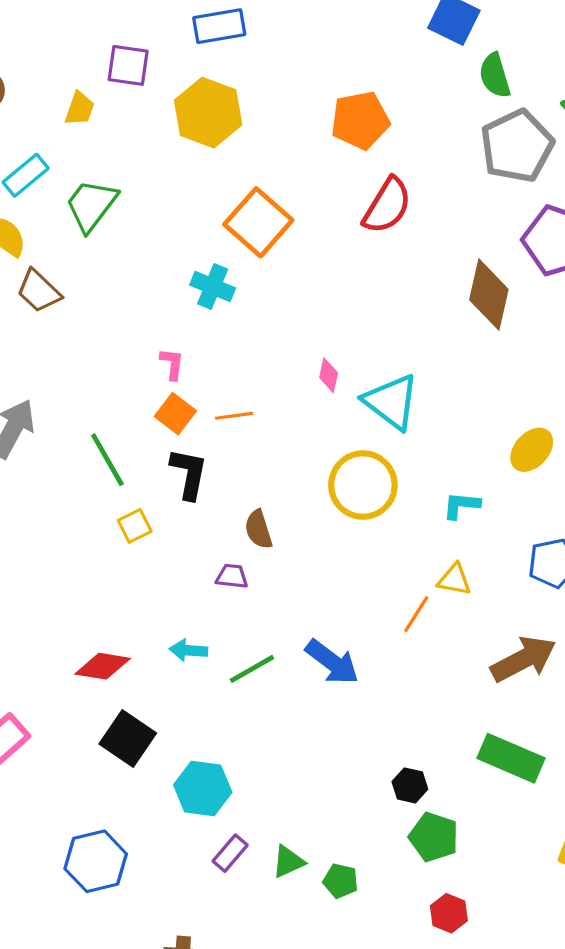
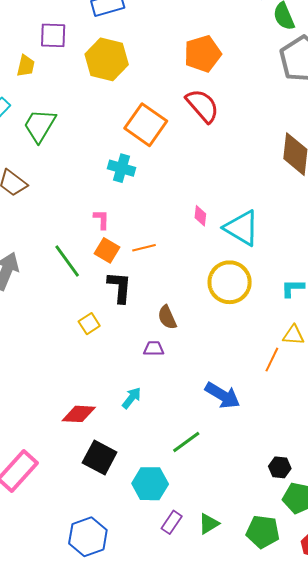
red semicircle: (387, 206) -> (202, 106), moved, turned -66
green line: (107, 460) -> (67, 261), moved
cyan arrow: (188, 650) -> (132, 398), turned 130
green line: (252, 669) -> (186, 442), moved
green pentagon: (341, 881) -> (263, 532), moved, size x1.5

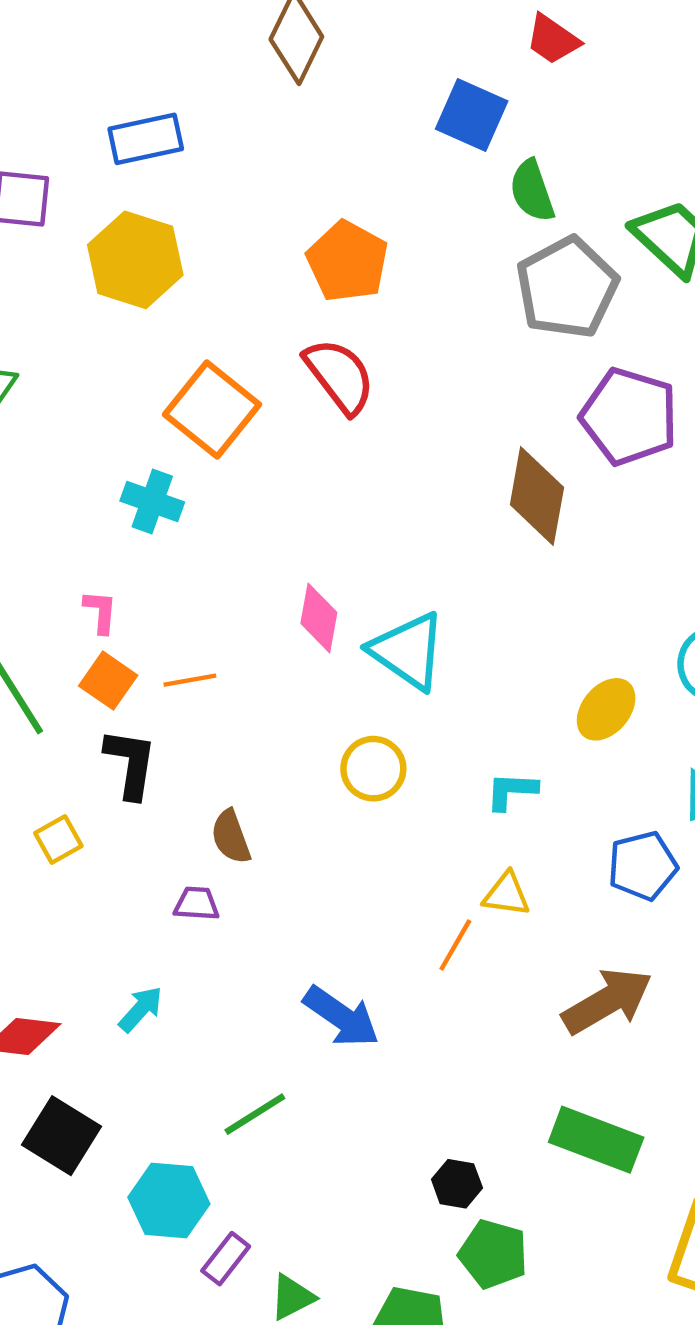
orange pentagon: (203, 54) -> (347, 261), turned -30
pink diamond: (200, 216) -> (319, 618), size x1.4
yellow circle: (230, 282) -> (373, 769), size x0.7
purple rectangle: (172, 522) -> (226, 1259), moved

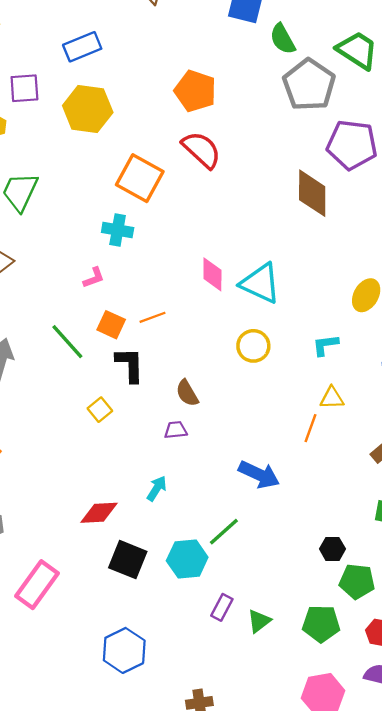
pink L-shape: (100, 612) -> (94, 278), moved, turned 75
cyan hexagon: (169, 1201) -> (187, 559), moved

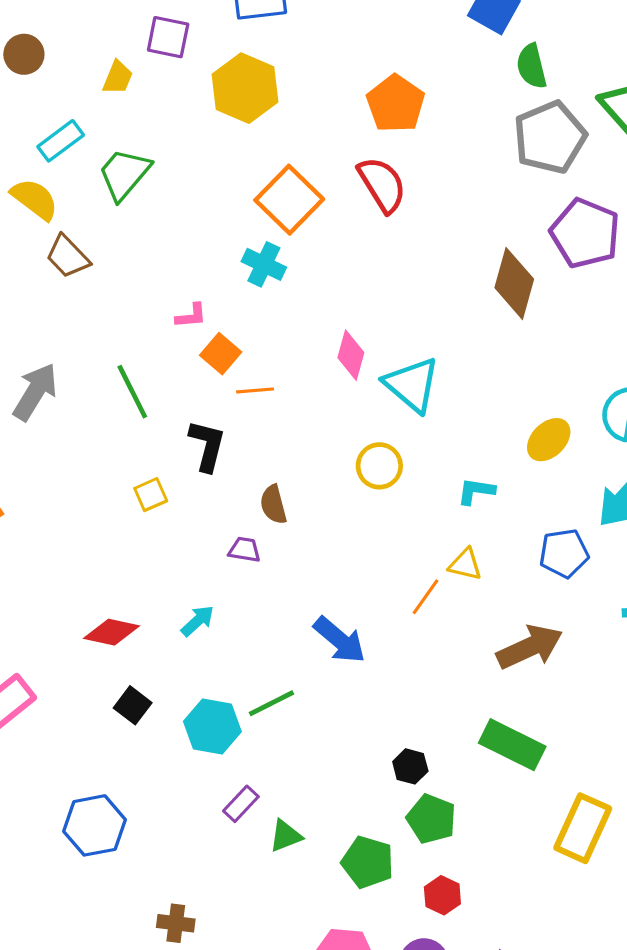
cyan cross: (118, 230) -> (264, 264), moved
orange square: (111, 325) -> (221, 354), moved
black square: (128, 560) -> (133, 705), size x0.7

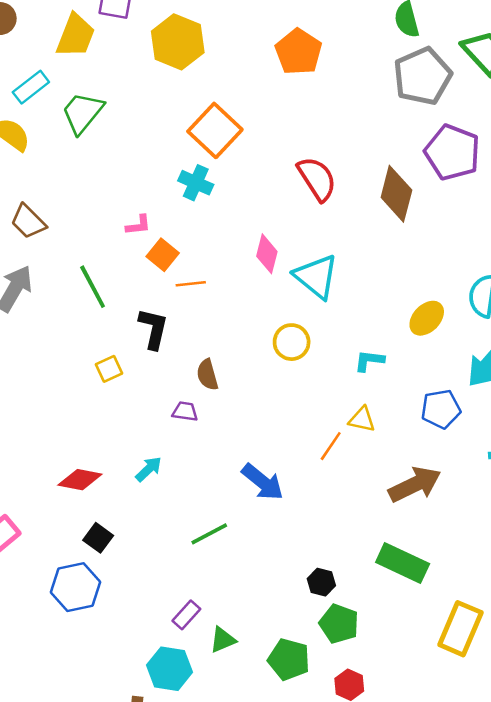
yellow trapezoid: (118, 78) -> (76, 36), size x1.6
red semicircle: (382, 185) -> (317, 179), moved
brown trapezoid: (68, 256) -> (28, 222), moved
cyan hexagon: (212, 726) -> (170, 669), moved
blue hexagon: (94, 825) -> (75, 587), moved

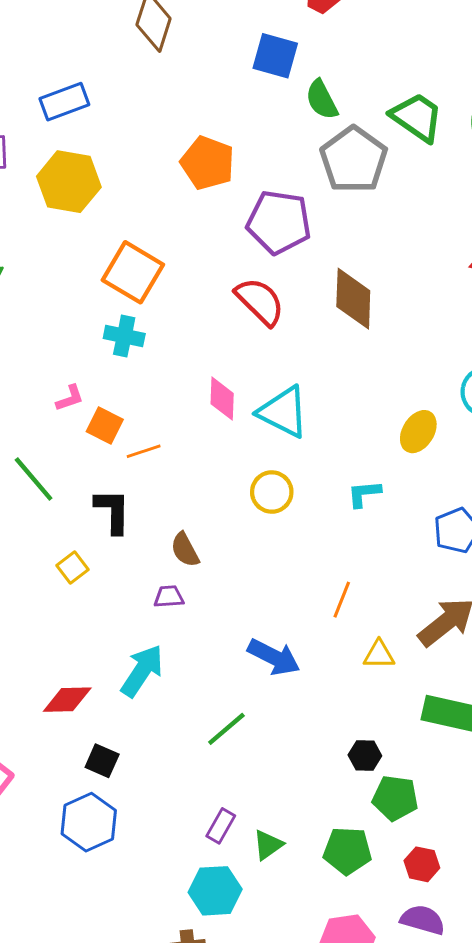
purple pentagon: (452, 152) -> (279, 222), moved
yellow triangle: (362, 419) -> (379, 655), moved
cyan arrow: (149, 469) -> (142, 671), size x1.6

